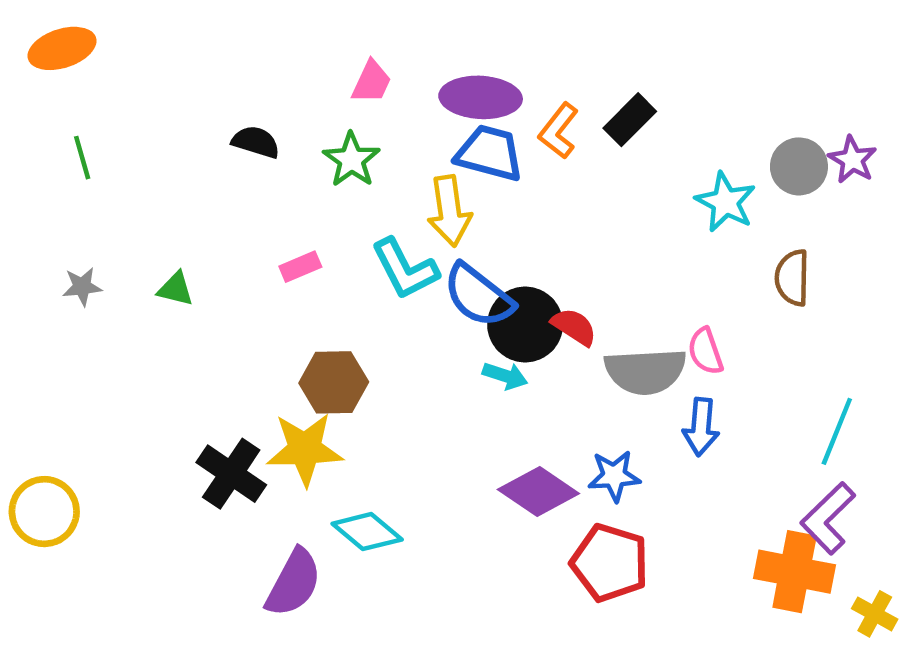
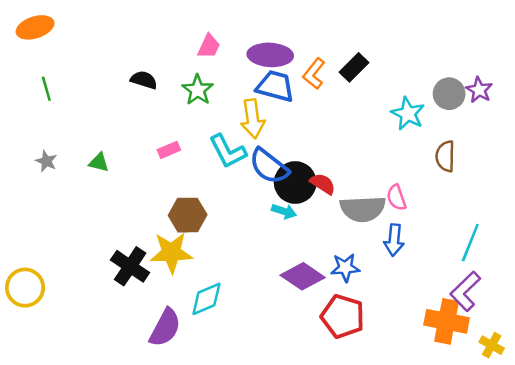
gray star: (82, 287) -> (46, 161), turned 30
cyan diamond: (367, 532) -> (206, 299), turned -63

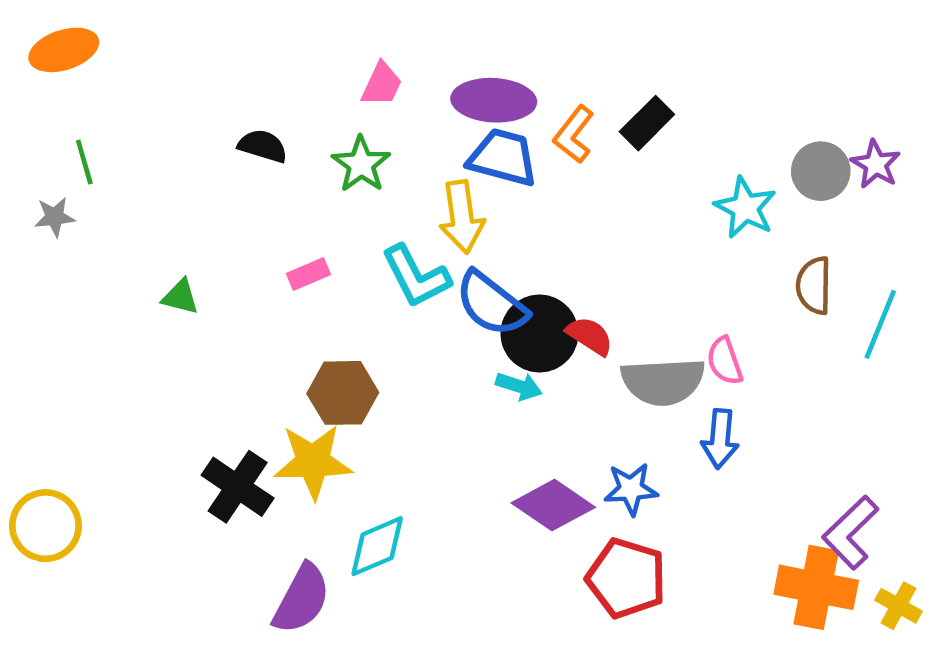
gray star: (46, 161) -> (55, 217), moved, turned -30
cyan line: (470, 243) -> (880, 324), moved
yellow cross: (492, 345) -> (899, 606), moved

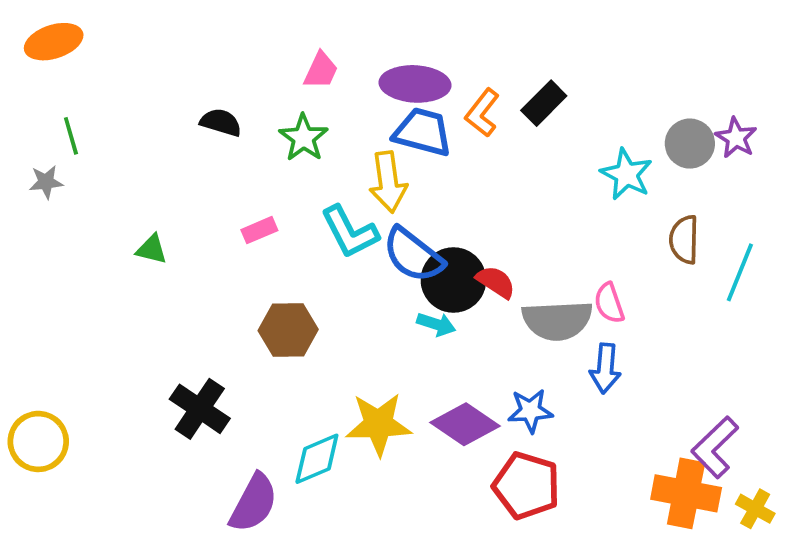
yellow star: (313, 462) -> (378, 424), moved

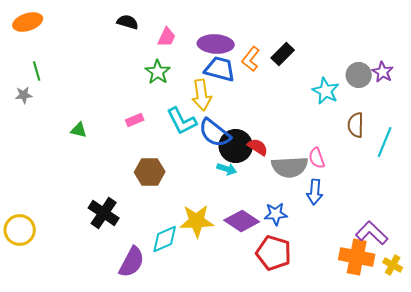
black semicircle: (221, 122) -> (128, 22), moved
purple L-shape: (715, 447) -> (372, 233), turned 88

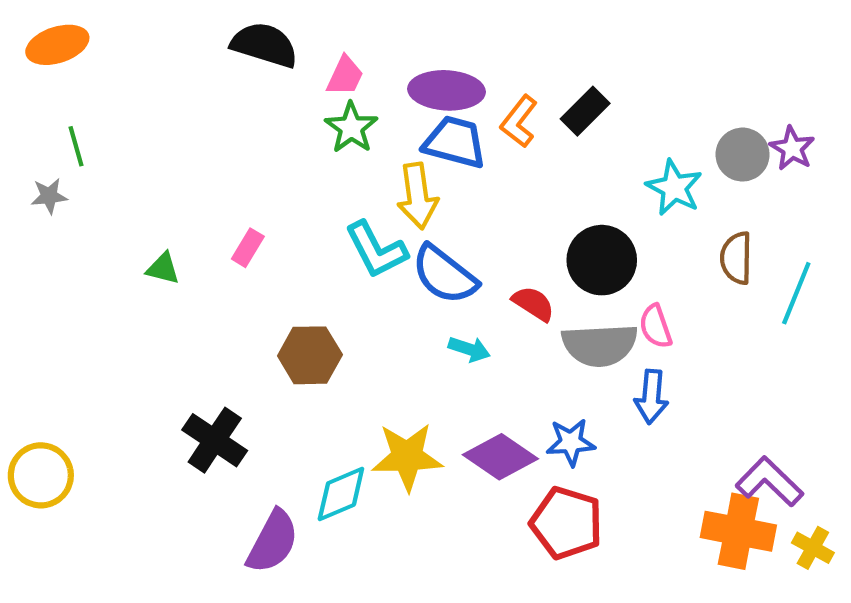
black semicircle: (128, 22) -> (264, 45), size x1.5
green star: (158, 72) -> (351, 128), moved
pink rectangle: (135, 120) -> (248, 248), moved, turned -36
black circle: (236, 146) -> (602, 260), moved

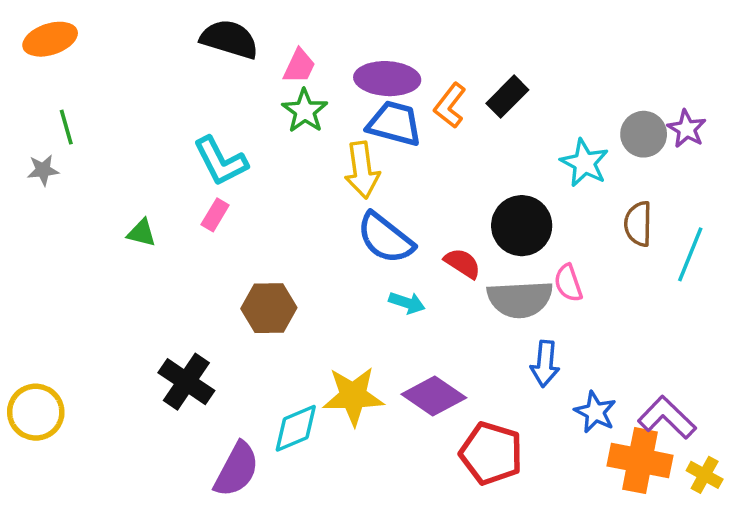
cyan L-shape: (376, 250) -> (220, 161), moved
blue arrow: (651, 397) -> (545, 364), moved
blue star: (571, 442) -> (595, 412), moved, turned 30

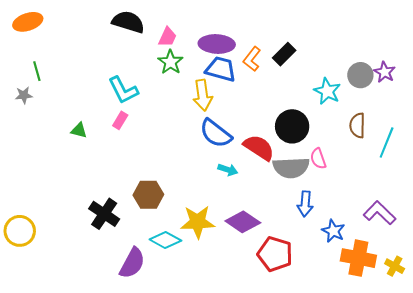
red semicircle: (463, 263) -> (259, 148), size x1.5
brown hexagon: (269, 308) -> (148, 195), moved
purple L-shape: (667, 417) -> (380, 213), moved
cyan diamond: (296, 428) -> (165, 240), turned 52

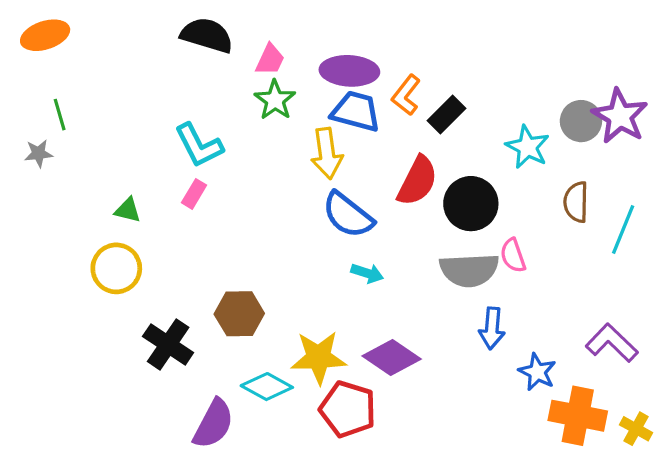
black rectangle: (284, 54) -> (447, 115), moved
purple star: (385, 72) -> (620, 116), size x1.6
red semicircle: (259, 148) -> (417, 181), moved, turned 84
yellow circle: (20, 231) -> (116, 268), moved
red pentagon: (275, 254) -> (348, 409), moved

